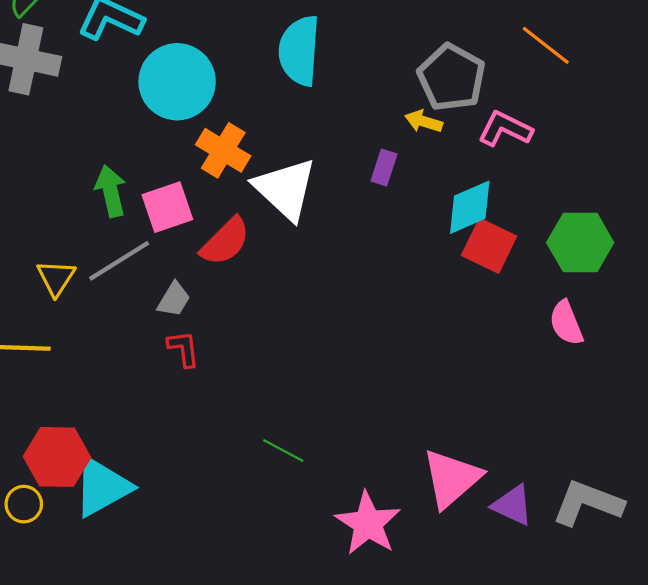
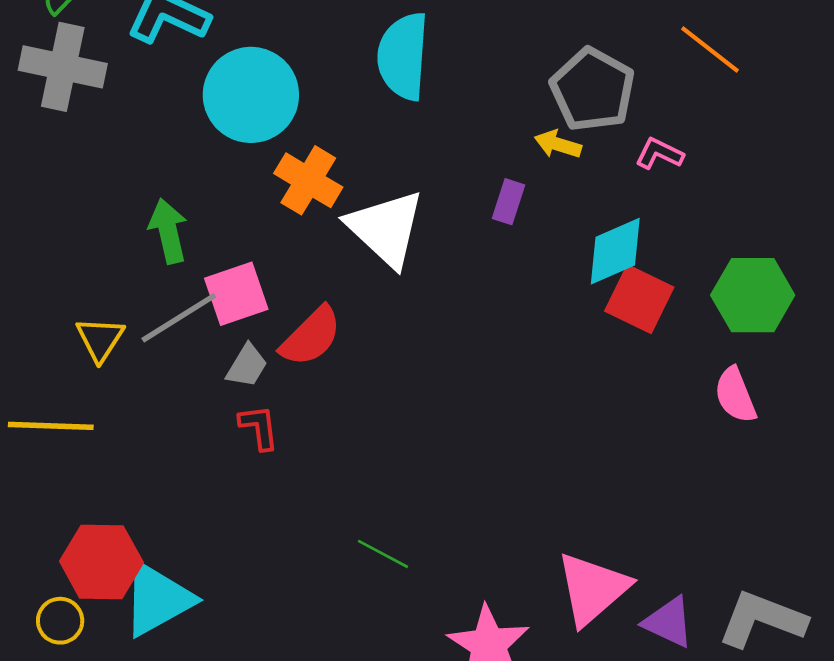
pink L-shape: (505, 129) -> (659, 154), size x0.7
pink square: (167, 207) -> (236, 294), moved
red semicircle: (225, 241) -> (311, 336), moved

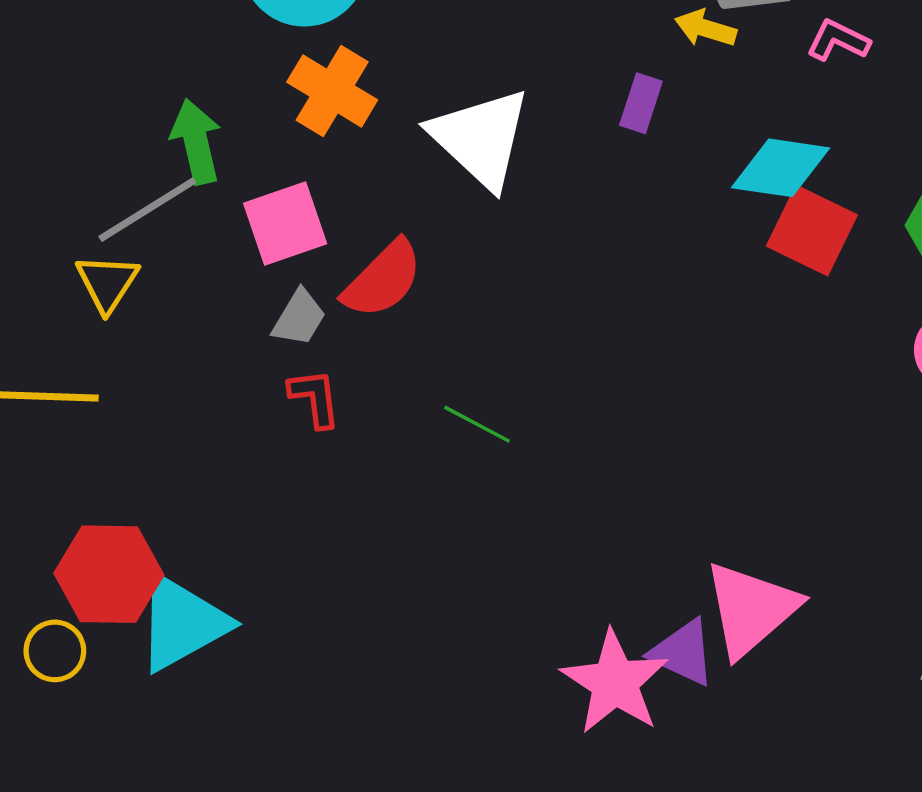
orange cross: (308, 180) -> (332, 91), moved
cyan diamond: (615, 251) -> (780, 168), turned 32
gray line: (179, 318) -> (147, 210), moved
green line: (383, 554) -> (477, 424), moved
purple triangle: (669, 622) -> (683, 653), moved

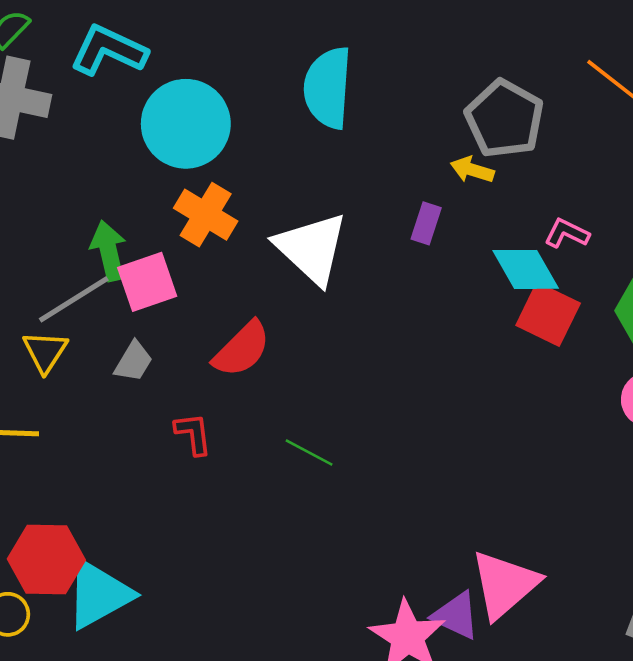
pink L-shape: (838, 40) -> (567, 233), moved
cyan diamond: (780, 168) -> (526, 269), turned 52
pink square: (285, 224) -> (147, 282), moved
gray trapezoid: (299, 318) -> (133, 362), moved

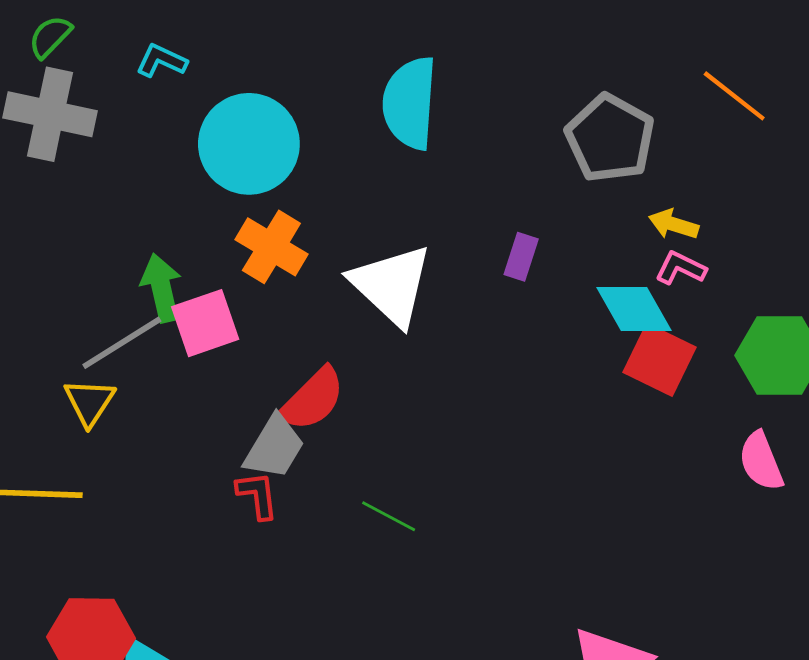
cyan L-shape: (109, 50) -> (161, 61), size x0.6
yellow arrow: (472, 170) -> (674, 224), moved
gray trapezoid: (133, 362) -> (274, 447), moved, size x1.4

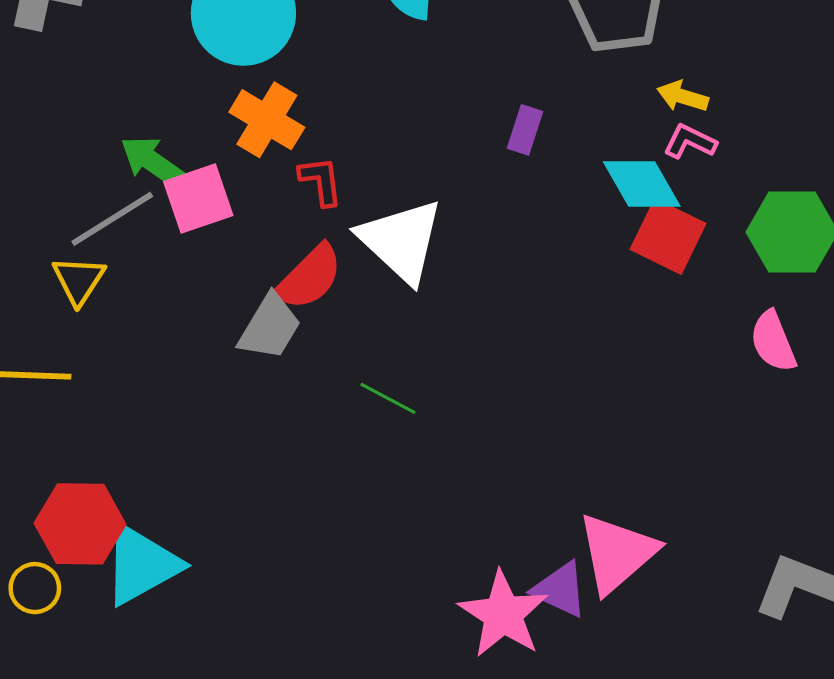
white triangle: (391, 285) -> (401, 241), moved
green arrow: (161, 288) -> (153, 162), turned -42
red L-shape: (257, 495) -> (321, 181), moved

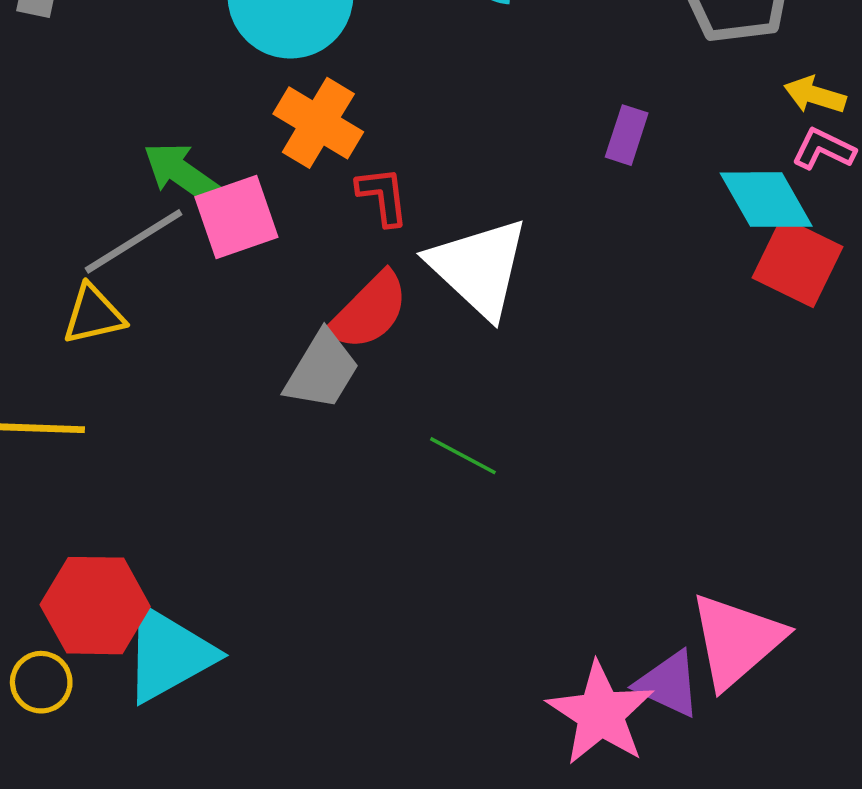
yellow triangle: (79, 280) -> (93, 315), turned 44

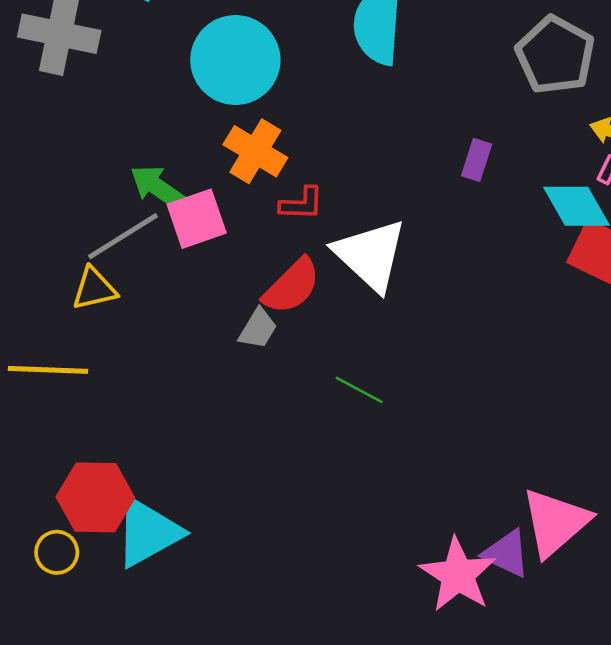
red L-shape: (383, 196) -> (302, 204), turned 99
gray trapezoid: (322, 370) -> (258, 329), size x0.7

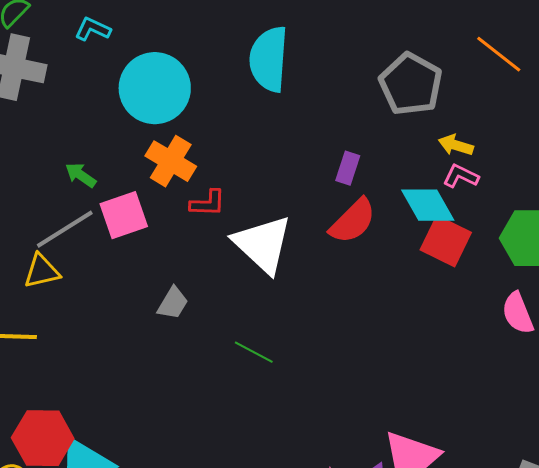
green arrow: (158, 187) -> (81, 175), moved, size x0.7
red semicircle: (292, 286) -> (353, 221), moved

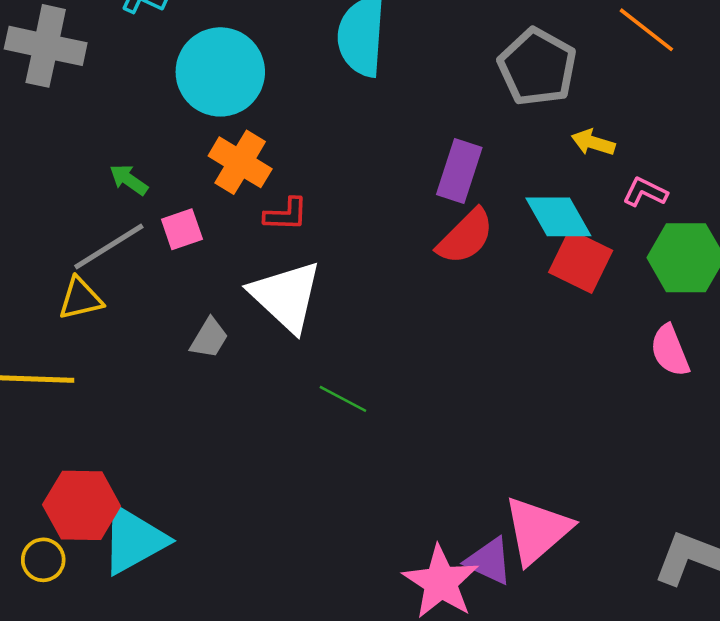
purple rectangle: (348, 168) -> (459, 171), size x1.5
pink L-shape: (461, 176) -> (645, 192), moved
pink square: (124, 215) -> (182, 229), size x0.7
white triangle: (263, 244) -> (286, 296), moved
gray trapezoid: (173, 303) -> (209, 338), moved

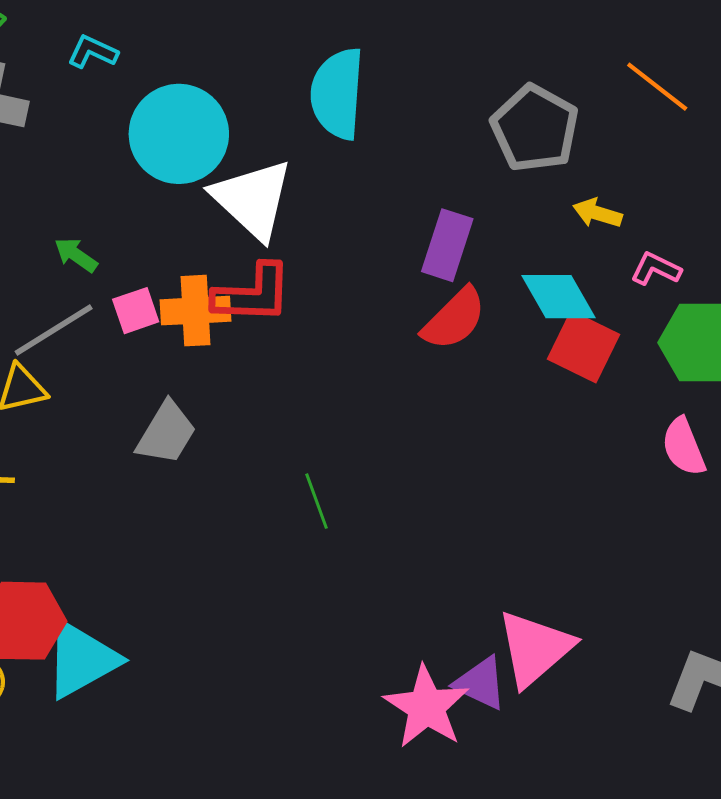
orange cross: (240, 162) -> (195, 311), moved, turned -34
red L-shape: (286, 214) -> (253, 294), size x1.6
white triangle: (286, 296) -> (253, 199), moved
gray trapezoid: (209, 338) -> (166, 433), size x1.4
green line: (343, 399) -> (316, 501), turned 42

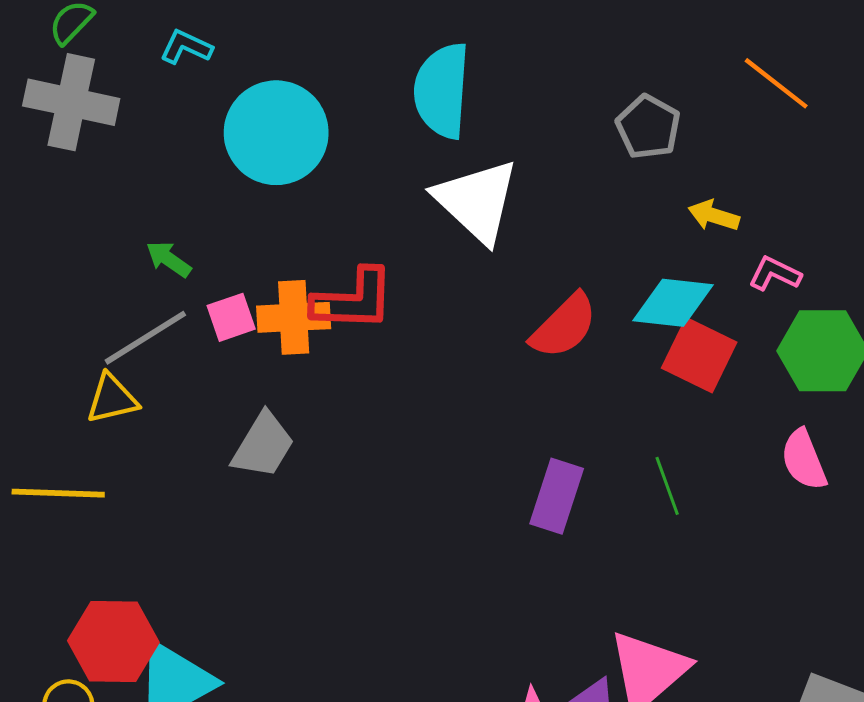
gray pentagon: (535, 128) -> (648, 127), size x0.7
white triangle: (253, 199) -> (477, 201), moved
purple rectangle: (447, 245) -> (557, 496), moved
cyan diamond: (558, 297) -> (673, 303), turned -54
green line: (316, 501) -> (667, 486), moved

